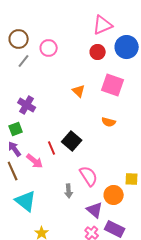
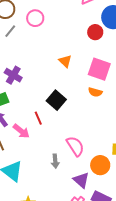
red circle: (98, 52) -> (95, 32), moved
pink square: (113, 85) -> (99, 69), moved
black square: (72, 141) -> (56, 100), moved

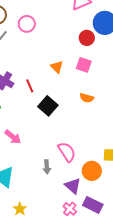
pink square: (99, 69) -> (84, 65), moved, size x0.7
red line: (38, 118) -> (30, 86), moved

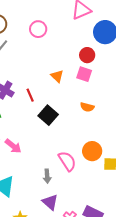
pink circle: (27, 24) -> (38, 29), moved
red circle: (87, 38) -> (87, 55), moved
orange circle: (92, 171) -> (92, 151), moved
purple triangle: (73, 186) -> (50, 202), moved

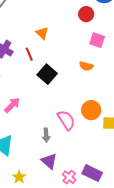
pink square: (84, 74) -> (97, 40), moved
orange triangle: (57, 76) -> (42, 33), moved
pink arrow: (13, 146) -> (12, 105), turned -84

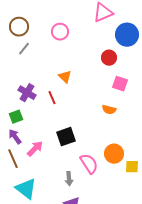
black square: (47, 74) -> (66, 137), moved, turned 30

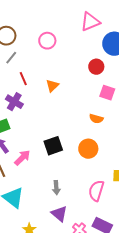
orange triangle: (65, 77) -> (52, 86), turned 32
red line: (52, 98) -> (23, 79), moved
orange circle: (114, 154) -> (88, 149), moved
pink semicircle: (89, 164) -> (96, 191), moved, turned -130

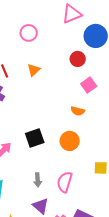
orange triangle: (52, 86) -> (34, 70), moved
pink square: (107, 93) -> (89, 85), turned 35
pink semicircle: (96, 191) -> (65, 182), moved

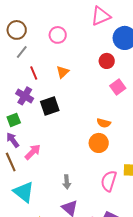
orange semicircle: (78, 111) -> (104, 123), moved
black square: (35, 138) -> (50, 106), moved
pink semicircle: (65, 182) -> (109, 181), moved

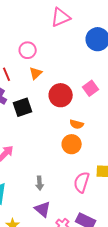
pink triangle: (101, 16) -> (61, 17), moved
pink circle: (58, 35) -> (28, 50), moved
red circle: (107, 61) -> (61, 95), moved, size x1.5

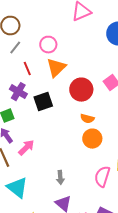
orange triangle: (36, 73) -> (56, 68), size x1.5
orange semicircle: (77, 124) -> (87, 119), moved

